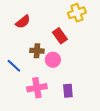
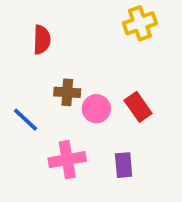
red semicircle: (23, 22) -> (42, 40), turned -49
red rectangle: (60, 36) -> (138, 107), moved

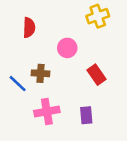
brown cross: (67, 92) -> (41, 73), moved
pink circle: (96, 109) -> (67, 48), moved

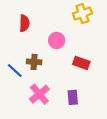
red rectangle: (96, 75) -> (81, 63), turned -35
pink cross: (47, 111) -> (39, 94), turned -30

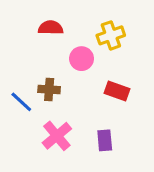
yellow cross: (82, 14) -> (111, 35), moved
red semicircle: (24, 23) -> (51, 28), moved, turned -91

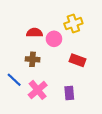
red semicircle: (51, 28) -> (35, 33), moved
blue line: (21, 102) -> (14, 80), moved

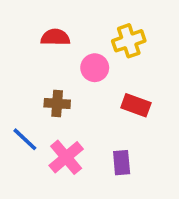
red semicircle: (35, 33) -> (55, 37), moved

